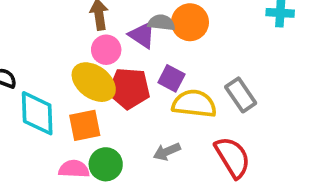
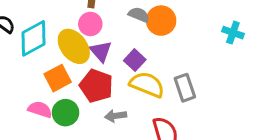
purple triangle: (142, 35) -> (101, 51), moved
red pentagon: (129, 88) -> (96, 86), moved
cyan diamond: (37, 113) -> (33, 38), moved, turned 48
orange square: (85, 125) -> (58, 78), turned -32

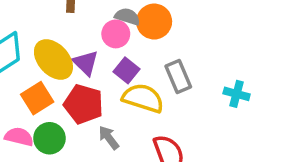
pink circle: (90, 24) -> (116, 34), moved
cyan cross: (233, 33) -> (237, 94), moved
gray rectangle: (185, 88) -> (178, 77), moved
gray arrow: (116, 116) -> (109, 138), turned 65

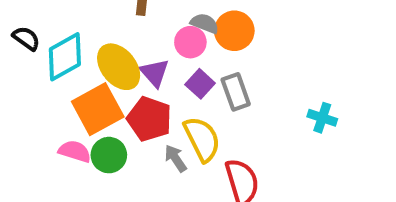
gray rectangle: (178, 77) -> (236, 92), moved
orange square: (37, 98) -> (98, 109), size x1.4
yellow semicircle: (143, 98) -> (202, 139), moved, turned 42

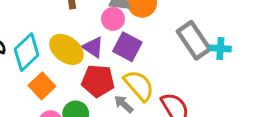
purple square: (200, 84) -> (127, 47), size x1.4
gray rectangle: (236, 92) -> (194, 40), moved, size x1.4
orange square: (98, 109) -> (42, 86), moved, size x0.7

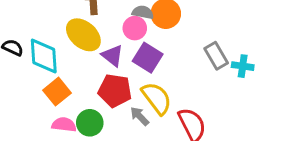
gray rectangle: (194, 40) -> (216, 56), size x0.7
yellow ellipse: (67, 49) -> (83, 35), moved
cyan diamond: (27, 52) -> (44, 56), turned -54

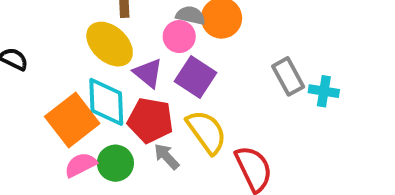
cyan diamond: (44, 56) -> (106, 102), moved
orange square: (57, 92) -> (72, 120), size x1.4
gray arrow: (140, 116) -> (167, 157), moved
pink semicircle: (64, 125) -> (81, 165), turned -35

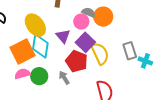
yellow ellipse: (110, 44) -> (35, 25), moved
red pentagon: (150, 120) -> (77, 61), moved
yellow semicircle: (206, 132) -> (100, 53), moved

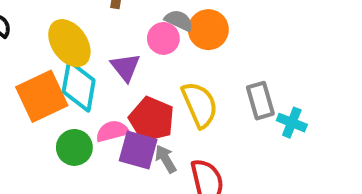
purple square: (85, 42) -> (138, 150), moved, turned -30
pink semicircle: (22, 74) -> (112, 131), moved
gray arrow: (64, 78) -> (166, 159), moved

